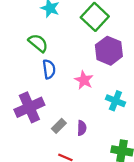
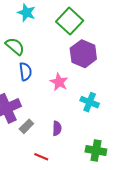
gray rectangle: (59, 126) -> (26, 126), moved

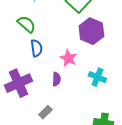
gray rectangle: (26, 126) -> (45, 112), moved
purple semicircle: (57, 128) -> (56, 79), moved

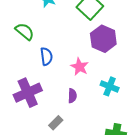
green semicircle: (26, 24) -> (25, 31), moved
purple semicircle: (56, 79) -> (72, 96), moved

